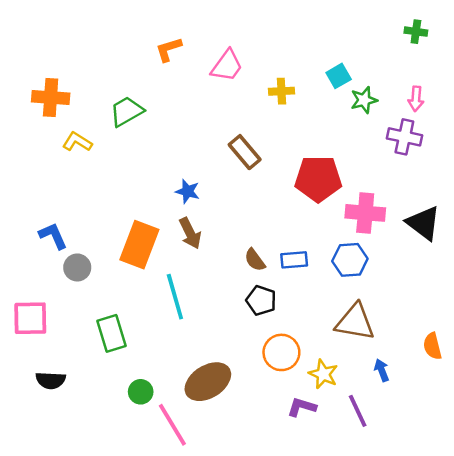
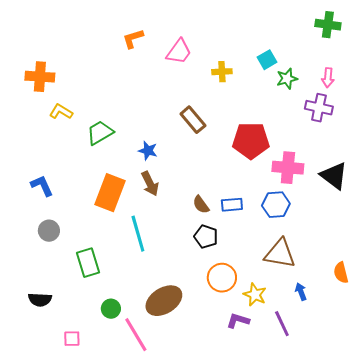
green cross: (416, 32) -> (328, 25), size x1.4
green trapezoid: (127, 111) -> (100, 133), moved
gray circle: (77, 267) -> (49, 231), moved
pink square: (30, 318) -> (72, 339), moved, size x0.6

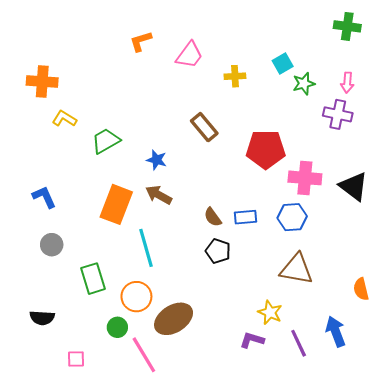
brown arrow: (150, 184) -> (159, 195), turned 145
orange circle: (222, 278) -> (136, 297), moved
blue arrow: (301, 292) -> (336, 332), moved, size x1.6

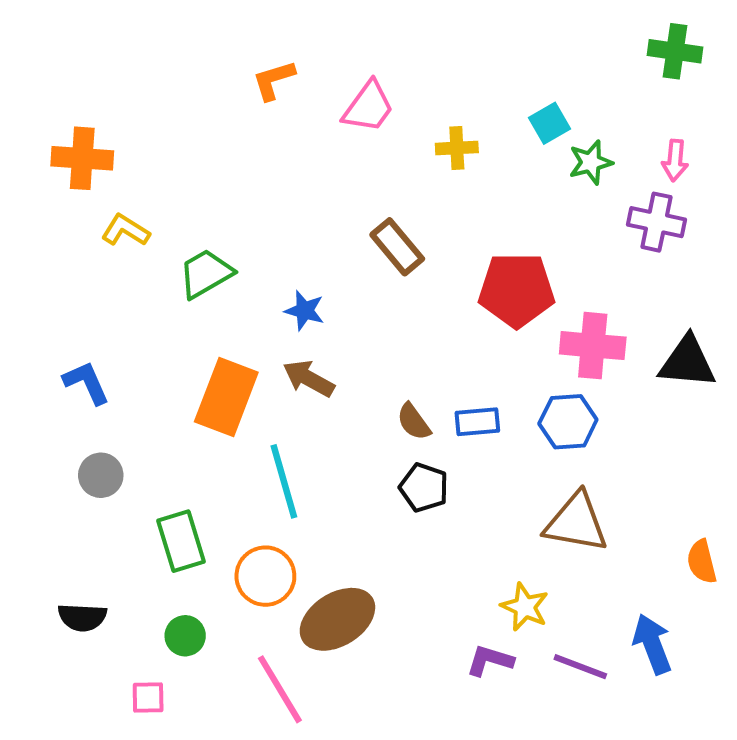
black triangle: (354, 186) -> (687, 362), turned -32
green circle: (117, 327) -> (185, 636), moved
purple line: (299, 343) -> (580, 667), turned -44

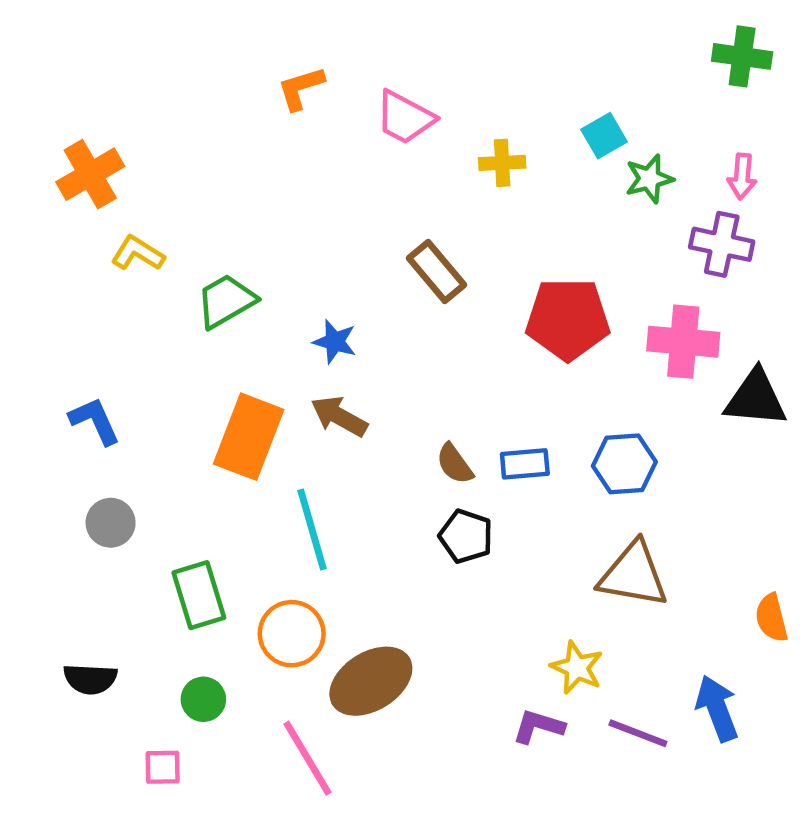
pink trapezoid: (368, 107) -> (405, 118), turned 82
orange cross: (82, 158) -> (90, 174), turned -34
pink cross: (593, 346) -> (683, 342), moved

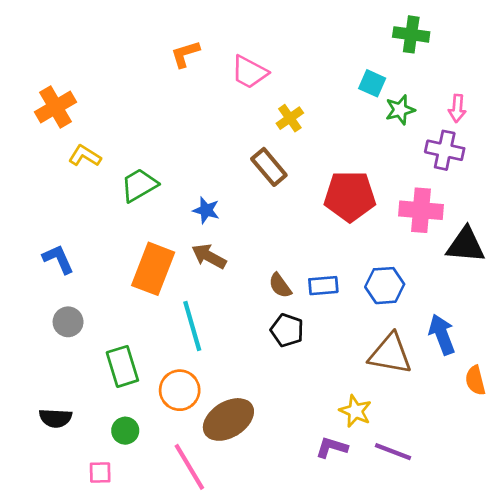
green cross: (742, 56) -> (411, 34), moved
cyan square: (604, 136) -> (372, 83), turned -36
yellow cross: (502, 163) -> (290, 118), moved, turned -32
blue arrow: (717, 708) -> (442, 334), moved

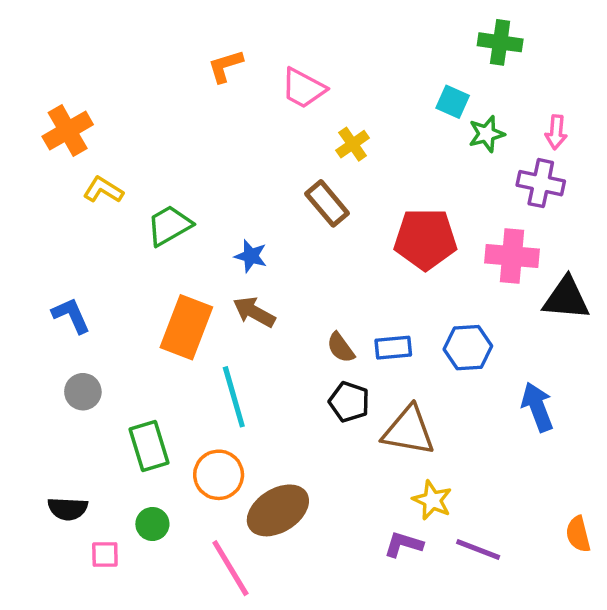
brown triangle: (390, 354) -> (409, 431), moved
orange semicircle: (475, 380) -> (578, 534), moved
pink square: (100, 472) -> (105, 555), moved

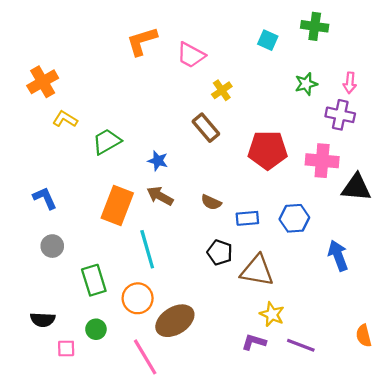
orange L-shape: (225, 66) -> (142, 41), size x1.4
cyan square: (453, 102) -> (268, 40), moved
brown semicircle: (341, 348) -> (211, 202), moved, turned -30

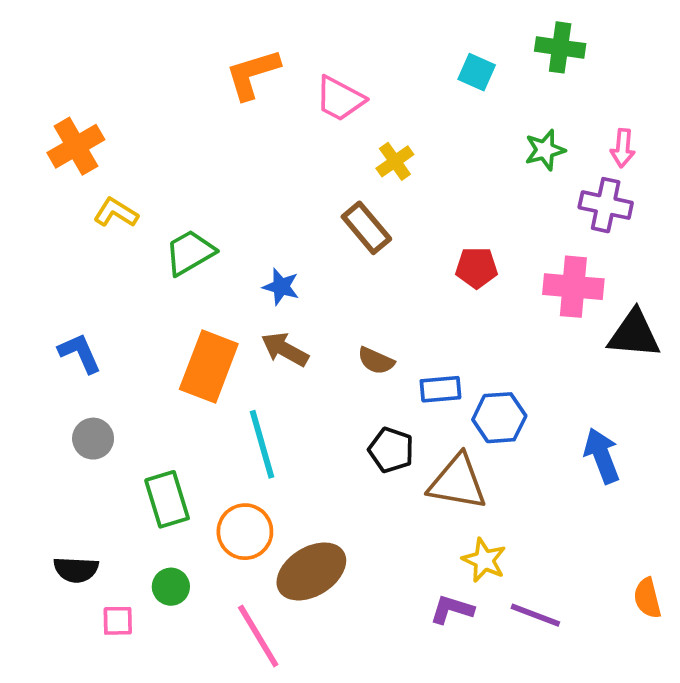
red pentagon: (268, 150) -> (477, 268), size x0.6
blue hexagon: (294, 218) -> (499, 418), moved

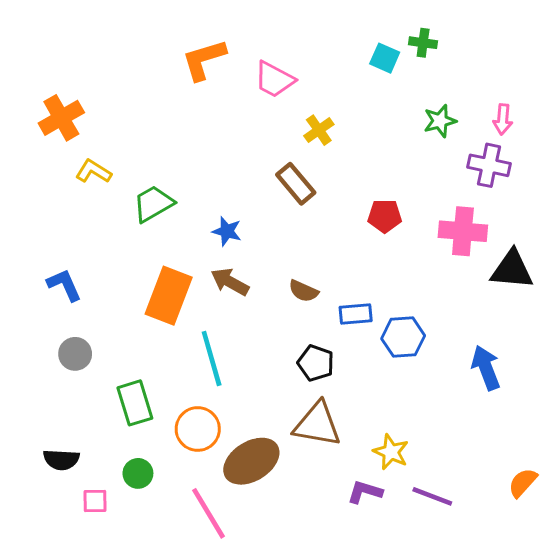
green cross: (560, 47) -> (423, 43), moved, size x0.7
brown triangle: (458, 482) -> (317, 424), moved
orange semicircle: (647, 598) -> (523, 483), turned 56

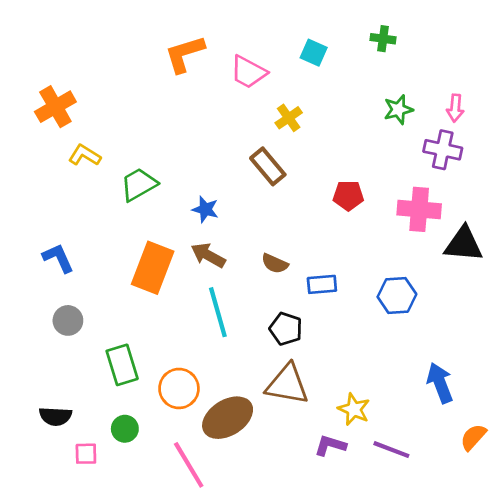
cyan square: (385, 58) -> (314, 53), moved
blue hexagon: (403, 337) -> (397, 295), moved
cyan line: (212, 358) -> (218, 312), moved
blue arrow: (486, 368) -> (440, 383), moved

